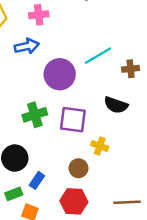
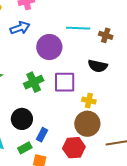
cyan line: (98, 56) -> (78, 28), turned 40
brown cross: (131, 69) -> (106, 35), turned 32
brown circle: (78, 168) -> (87, 124), moved, size x1.6

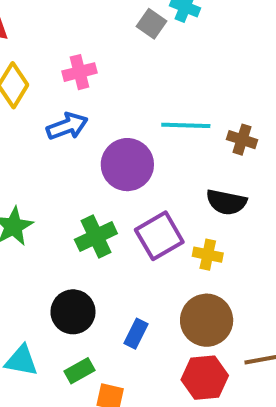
purple square: (65, 82) -> (159, 236), turned -30
yellow cross: (89, 101) -> (208, 255), moved
blue rectangle: (42, 135) -> (136, 334), moved
red hexagon: (74, 148) -> (205, 378), moved

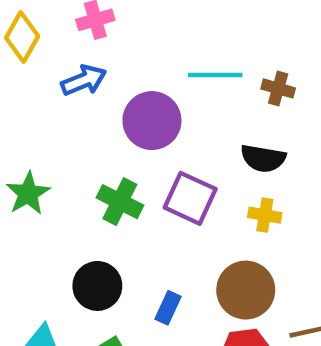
green cross: (96, 236) -> (120, 202), turned -36
purple square: (159, 236) -> (190, 198), turned -33
yellow cross: (208, 255) -> (265, 215), moved

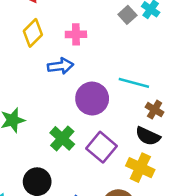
brown cross: (278, 88) -> (155, 110), moved
yellow cross: (265, 215) -> (140, 168), size x1.5

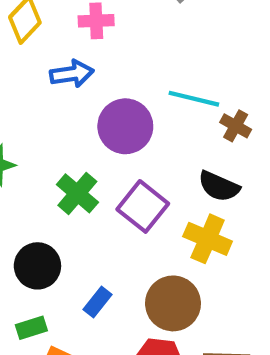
brown cross: (155, 110) -> (236, 126), moved

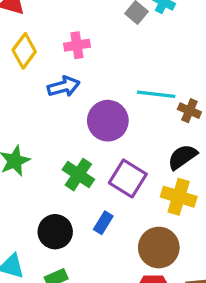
black semicircle: (219, 186) -> (182, 157), turned 128
blue rectangle: (98, 302) -> (103, 223), moved

